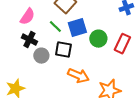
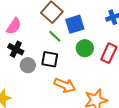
green line: (55, 27) -> (55, 36), moved
blue square: (77, 28) -> (75, 24), moved

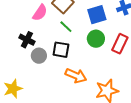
blue square: (75, 24) -> (97, 15), moved
pink semicircle: (14, 26) -> (40, 13), moved

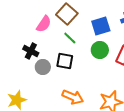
orange arrow: (76, 76) -> (73, 97), moved

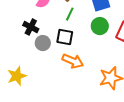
green line: (70, 38) -> (70, 14), turned 72
orange arrow: (73, 97) -> (73, 61), moved

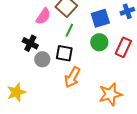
orange arrow: (73, 61) -> (72, 77), turned 95

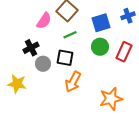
green line: (69, 30) -> (70, 35), turned 40
black cross: (30, 43) -> (31, 48), turned 35
yellow star: (16, 92) -> (17, 84), moved, turned 30

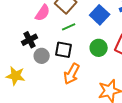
blue square: (101, 23) -> (100, 15), turned -30
green circle: (100, 47) -> (99, 48), moved

